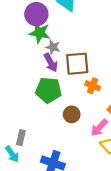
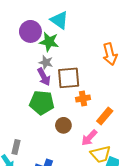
green star: (40, 33) -> (49, 42), moved
orange cross: (93, 86) -> (83, 99), turned -32

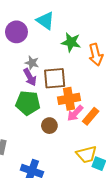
green star: (49, 42) -> (71, 42), moved
orange cross: (83, 99) -> (69, 99), size x1.5
pink arrow: (89, 138) -> (75, 113), moved

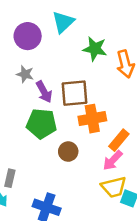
cyan triangle: (45, 21) -> (63, 22), turned 42
gray star: (32, 63) -> (25, 74), moved
pink arrow: (75, 113) -> (113, 160), moved

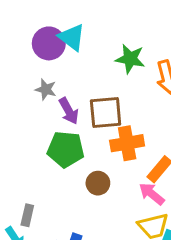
cyan triangle: (63, 22) -> (72, 37), moved, turned -40
pink arrow: (113, 160) -> (152, 194), turned 85

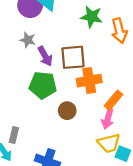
pink arrow: (152, 194) -> (108, 119), turned -114

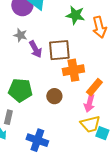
green pentagon: (43, 85) -> (20, 90), moved

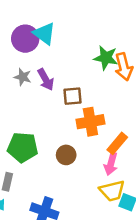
green star: (75, 15) -> (106, 58), moved
purple arrow: (35, 49) -> (46, 80), moved
brown square: (59, 50) -> (73, 96), size x0.7

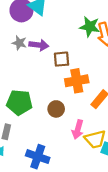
purple arrow: (46, 80) -> (39, 45), turned -54
pink arrow: (111, 164) -> (78, 130), moved

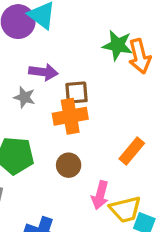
gray star: (19, 43) -> (24, 97), moved
orange cross: (77, 81) -> (70, 116), moved

